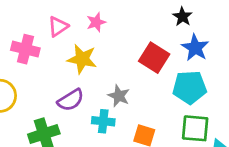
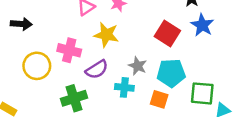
pink cross: (25, 49) -> (69, 50), moved
cyan pentagon: (190, 87) -> (171, 73), moved

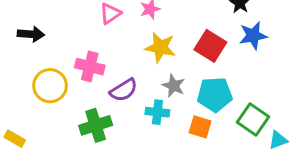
blue star: (202, 25) -> (253, 36), turned 30
yellow star: (106, 35) -> (160, 47), moved
green square: (202, 93) -> (253, 119), turned 30

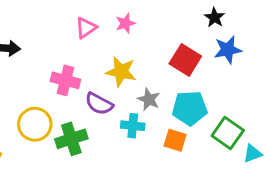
yellow star: (160, 47) -> (121, 72), moved
yellow circle: (50, 86) -> (35, 124), moved
purple semicircle: (124, 90) -> (99, 104), turned 60

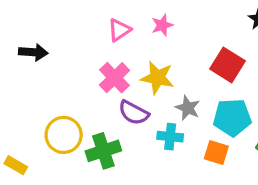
pink cross: (65, 80) -> (114, 78), moved, turned 32

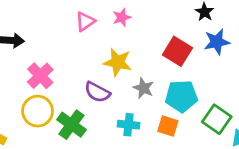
pink cross: (114, 78) -> (40, 76), moved
cyan cross: (170, 137) -> (129, 125), moved
green cross: (103, 151) -> (72, 125), turned -36

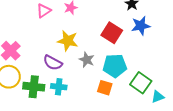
green cross: (72, 125) -> (34, 87), turned -30
cyan cross: (129, 125) -> (59, 87), moved

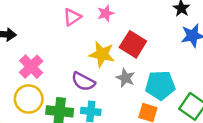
red square: (112, 33) -> (133, 44), moved

